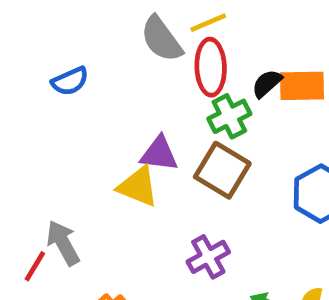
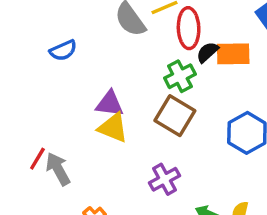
red ellipse: (211, 67) -> (189, 28), moved
purple triangle: (159, 154) -> (110, 104), moved
red line: (35, 266) -> (37, 159), moved

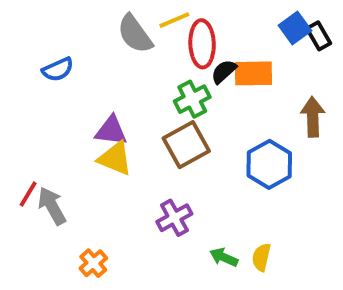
brown square: (175, 116) -> (186, 145), turned 30

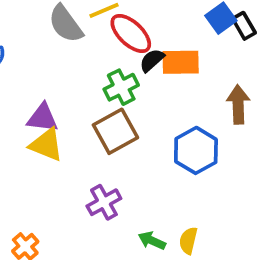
red ellipse: (202, 44) -> (131, 33), turned -45

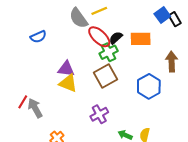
red ellipse: (131, 33) -> (99, 37), moved
black semicircle: (152, 60) -> (116, 38), moved

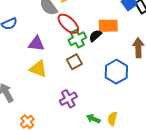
black semicircle: (116, 38) -> (95, 36), moved
purple triangle: (66, 69) -> (36, 44), moved
brown square: (105, 76) -> (74, 62), size x0.7

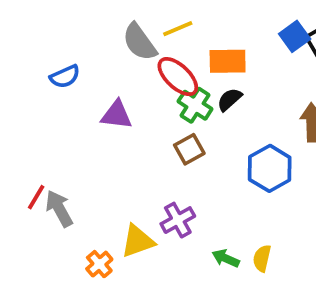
orange rectangle: (108, 26) -> (228, 61), moved
green cross: (77, 39) -> (195, 105), turned -30
yellow triangle: (38, 69) -> (138, 241), moved, turned -42

